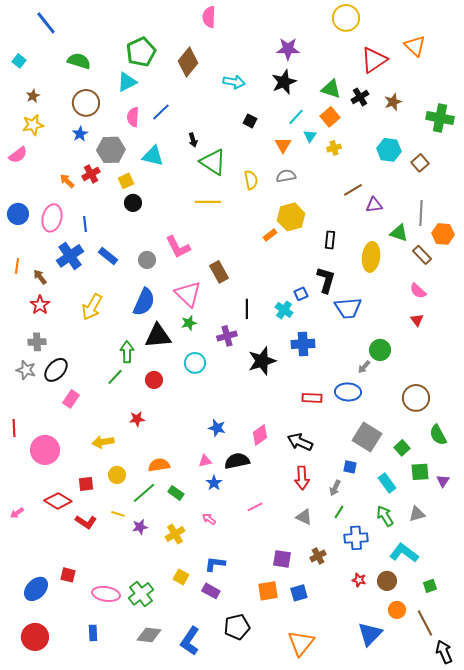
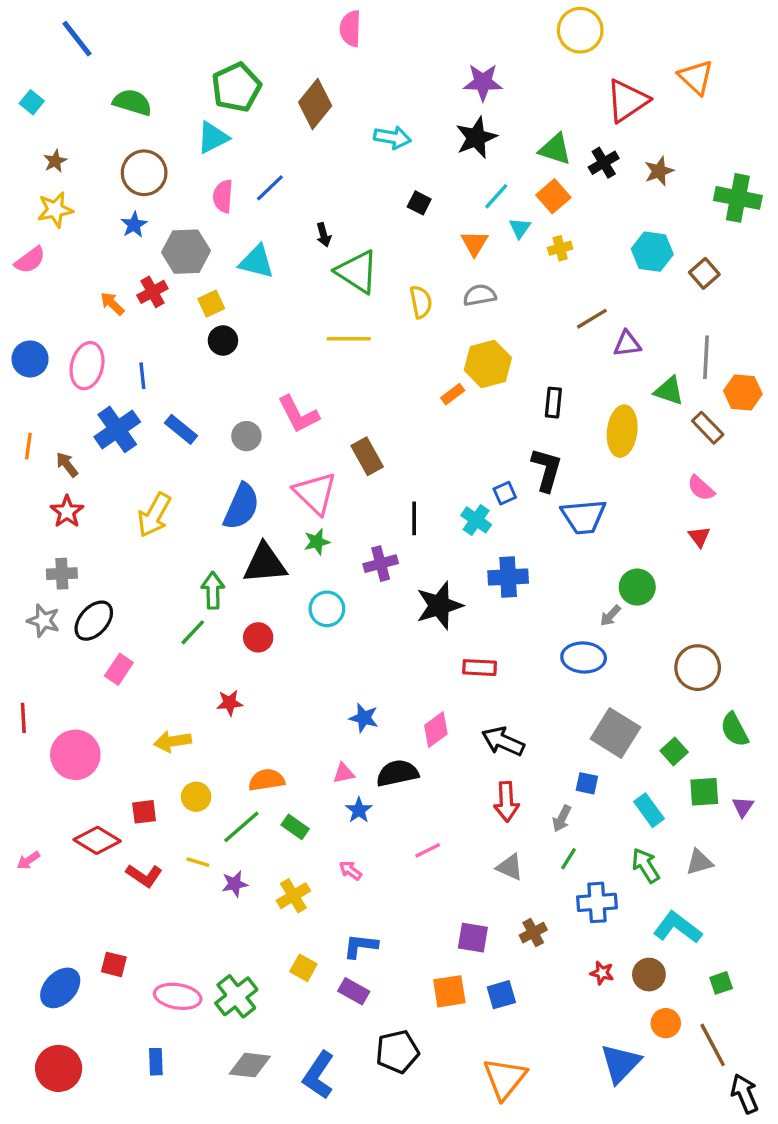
red rectangle: (312, 398) -> (480, 668), moved

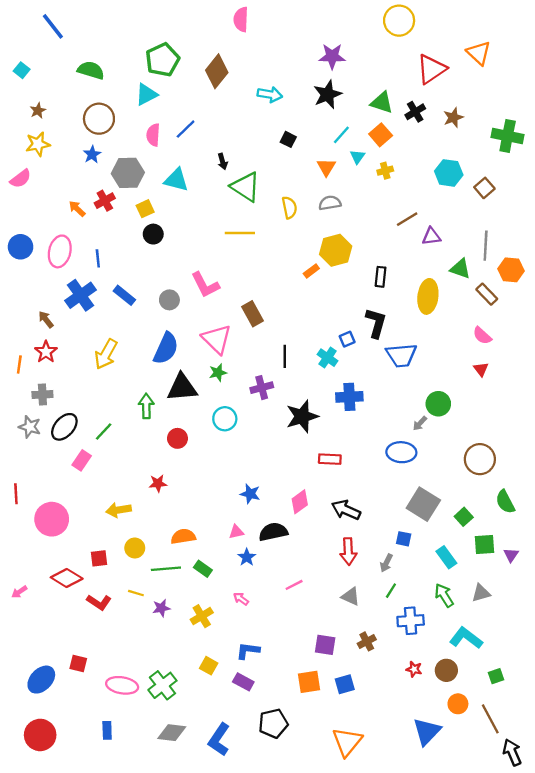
orange line: (28, 446) -> (19, 365), moved
green line: (193, 632) -> (104, 431), moved
green line: (241, 827) -> (166, 569), turned 36

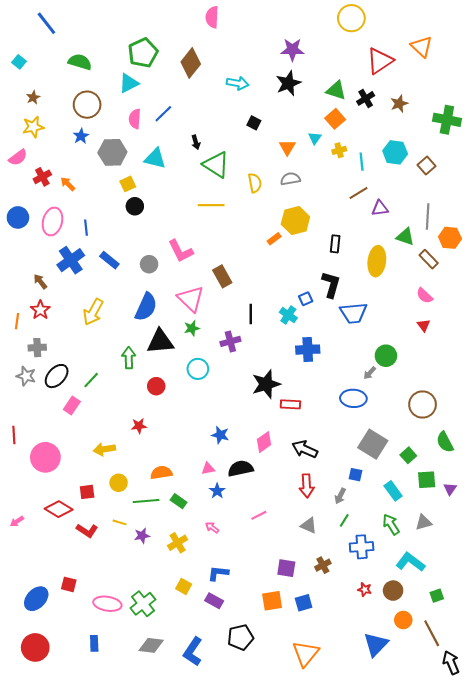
cyan line: (341, 135) -> (362, 162), moved, turned -48
red cross: (105, 201) -> (42, 177), moved
black star: (302, 416) -> (266, 384), moved

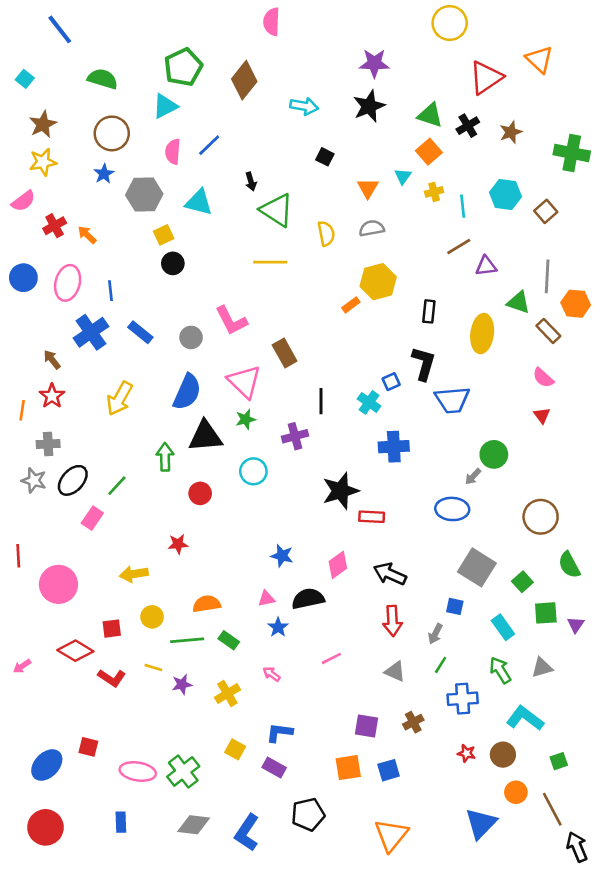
brown star: (33, 97) -> (43, 124), size x1.5

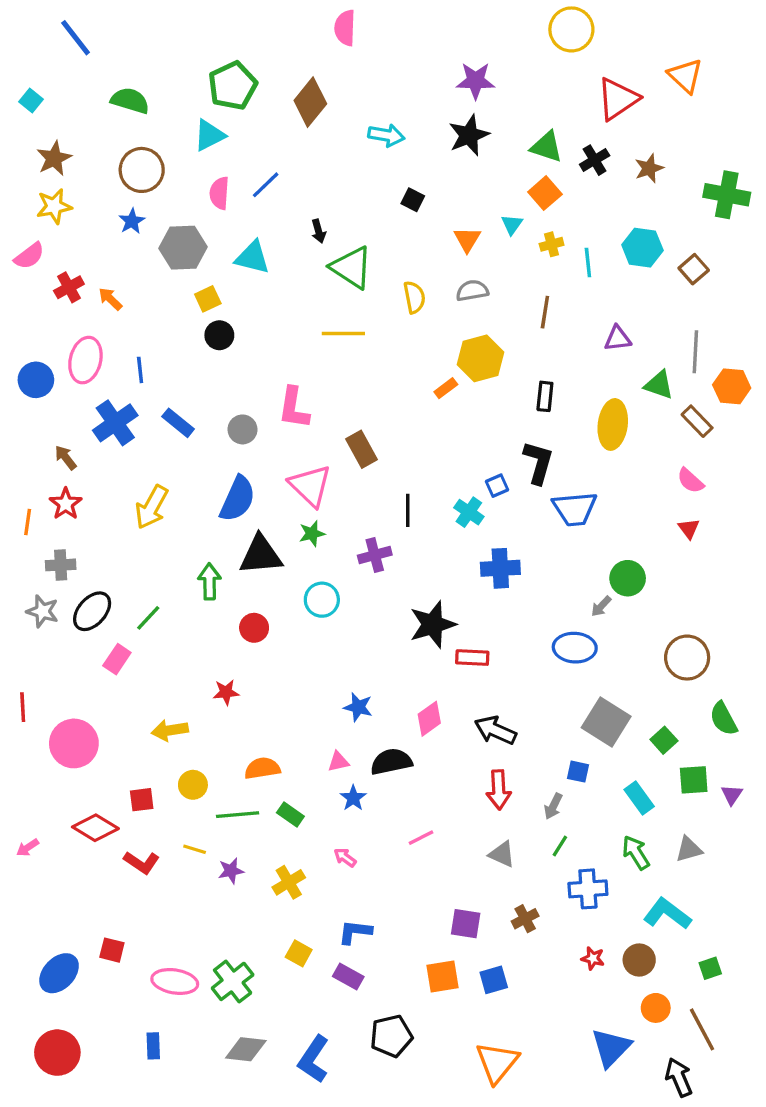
brown line: (459, 246) -> (545, 312), moved, turned -50
blue circle: (23, 278) -> (36, 380), moved
pink L-shape: (231, 321) -> (294, 408), turned 36
black arrow: (577, 847) -> (679, 1077), moved

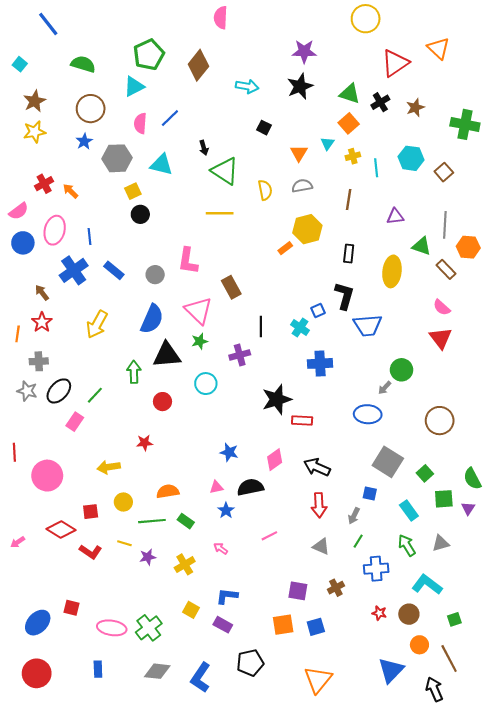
pink semicircle: (29, 256) -> (19, 211), moved
red triangle: (689, 529) -> (441, 338), size x1.6
green semicircle: (723, 719) -> (472, 479), moved

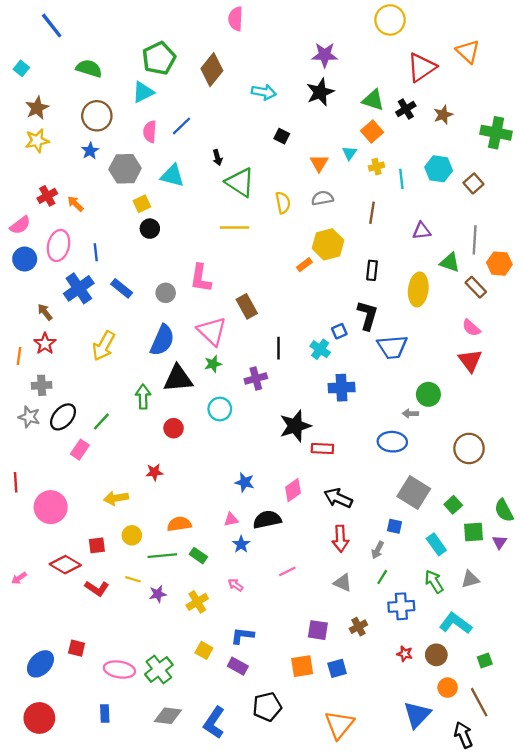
gray arrow: (385, 388) -> (410, 414), turned 48

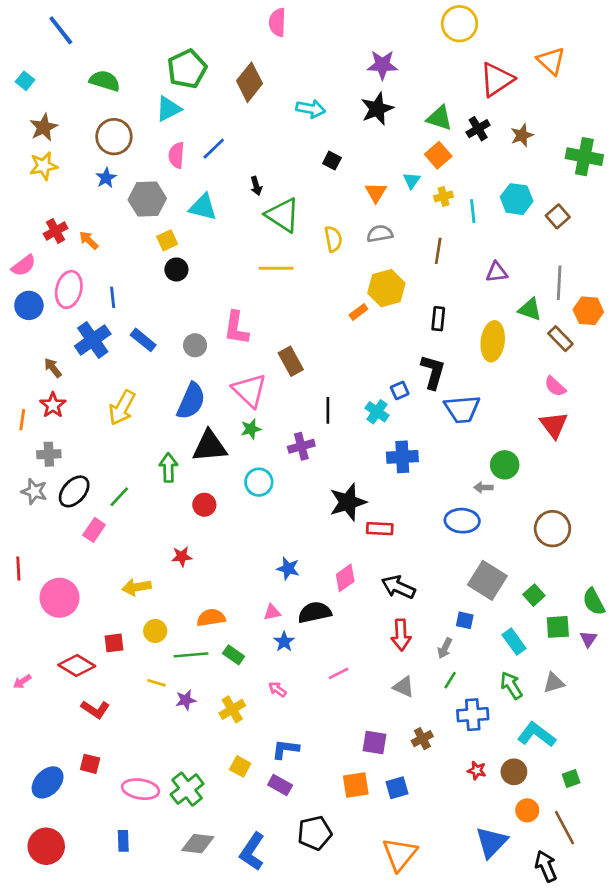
red L-shape: (97, 588) -> (95, 709), moved

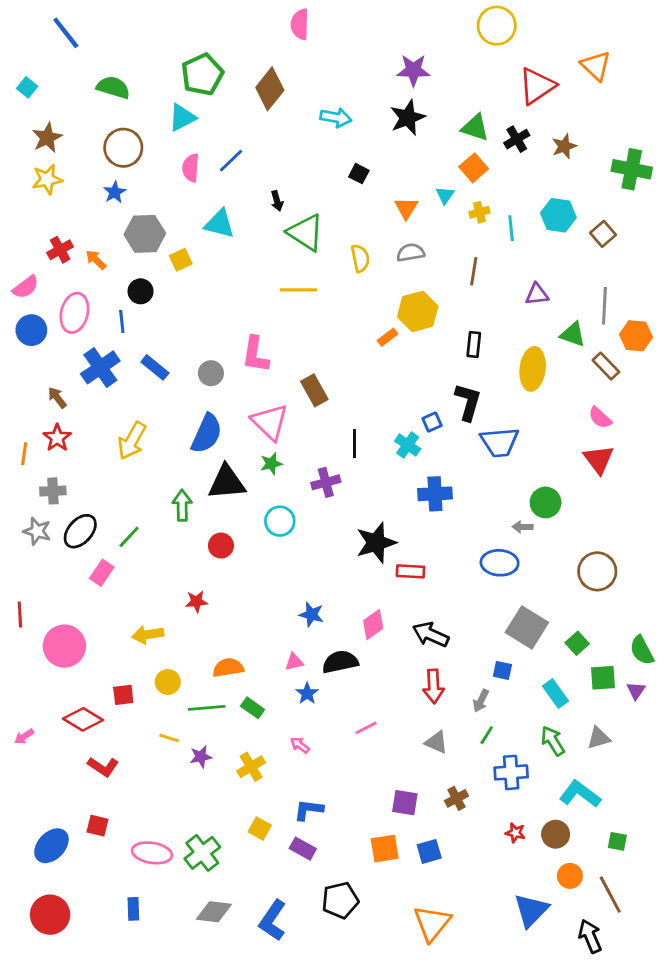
gray hexagon: (147, 199) -> (145, 234), moved
black circle: (176, 270) -> (141, 291), moved
green square: (571, 778) -> (617, 841), turned 30

